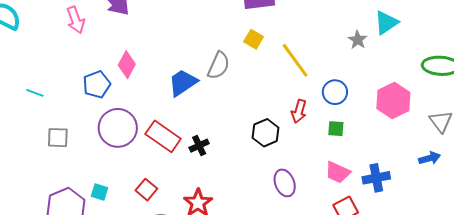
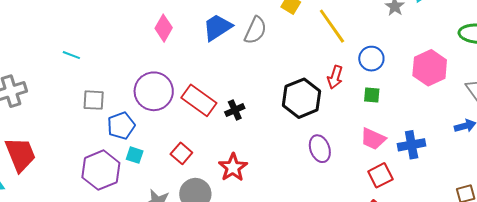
blue trapezoid: (183, 83) -> (217, 27), moved
blue pentagon: (97, 84) -> (121, 126), moved
black hexagon: (266, 133) -> (301, 98), size x1.4

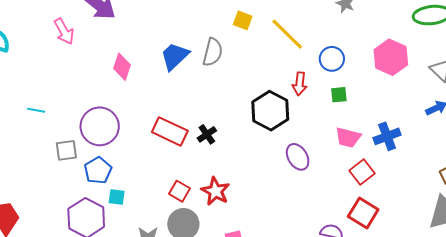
purple circle: (154, 91) -> (100, 126), moved
red square: (181, 153) -> (179, 191), moved

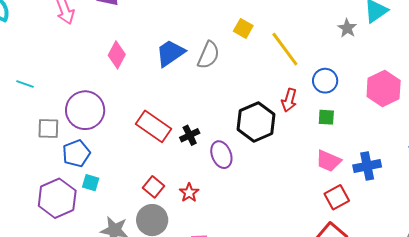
purple ellipse: (298, 157) -> (221, 155), moved
red star: (215, 191) -> (189, 193), size x0.7

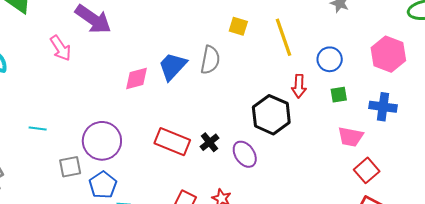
yellow line: (285, 49) -> (283, 37), turned 30
pink diamond: (117, 55) -> (137, 79), moved, turned 60
blue cross: (367, 166) -> (383, 107), moved, turned 32

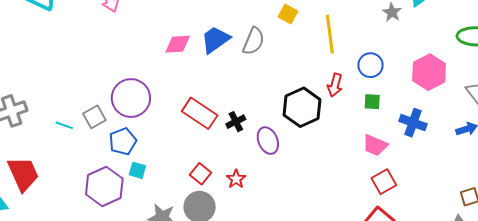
cyan line: (38, 129) -> (64, 125), moved
gray square: (70, 167) -> (94, 117), turned -30

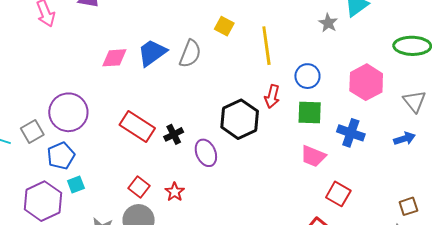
green square: (372, 102) -> (310, 112), size x1.5
cyan square: (137, 170) -> (76, 184), turned -36
red square: (384, 182) -> (338, 194), moved, turned -30

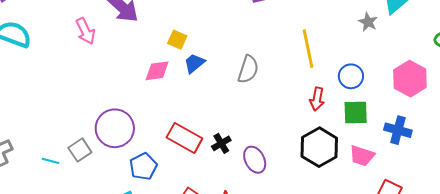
yellow square: (224, 26) -> (177, 40), moved
blue trapezoid: (152, 53) -> (194, 63), size x0.7
gray semicircle: (190, 54) -> (248, 69), moved
black hexagon: (240, 119) -> (319, 147), moved
blue pentagon: (61, 156) -> (143, 166), moved

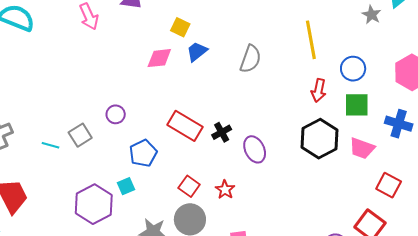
purple circle: (115, 128) -> (116, 114), size x0.5

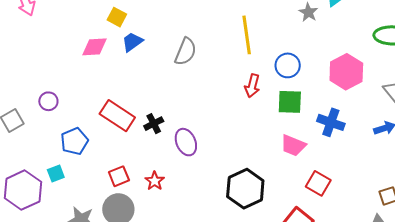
black hexagon: (319, 139) -> (245, 189), moved
red square: (189, 186) -> (119, 176), turned 30

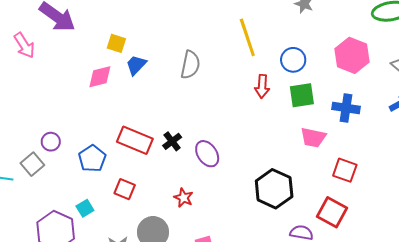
purple circle: (48, 101) -> (51, 142), moved
blue pentagon: (74, 141) -> (92, 159), moved
red square: (119, 176) -> (125, 189), moved, turned -35

